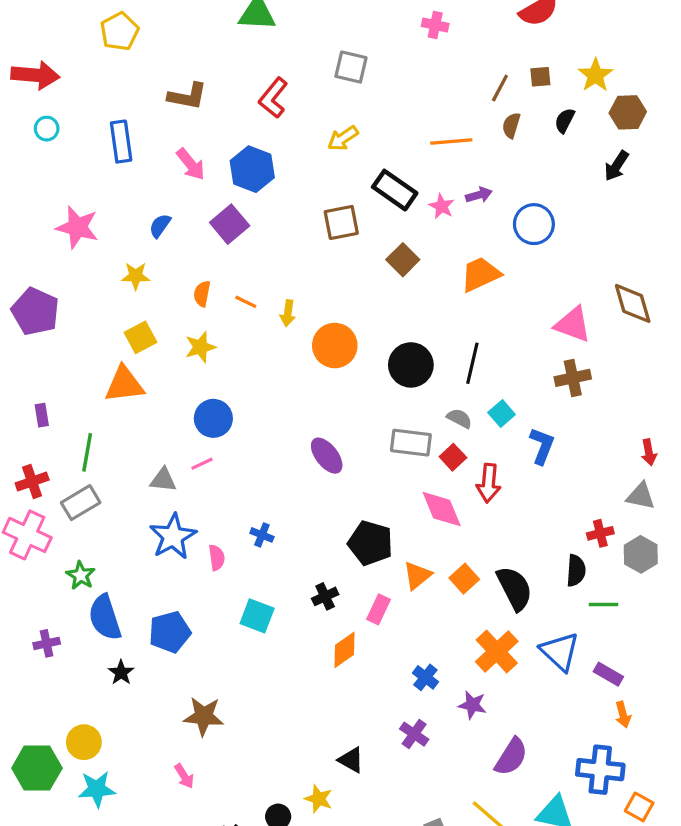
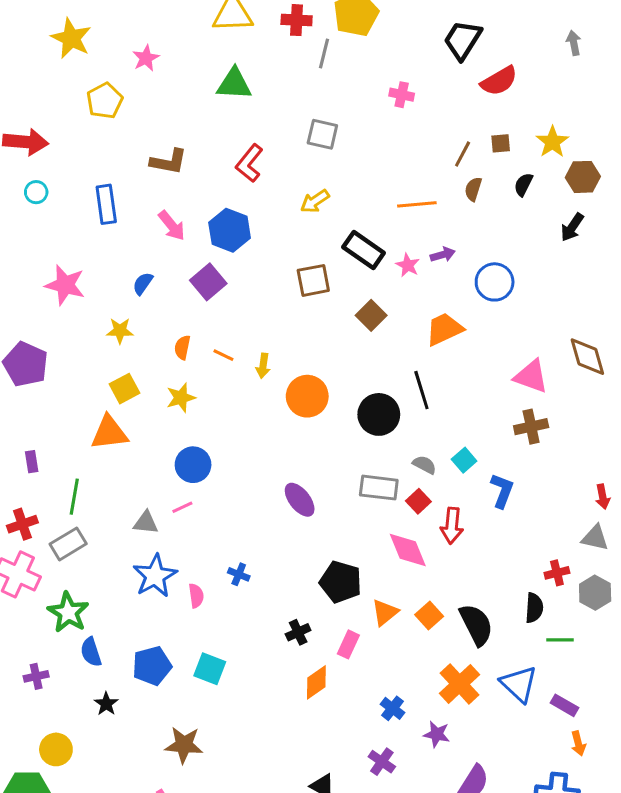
black line: (472, 363) -> (421, 390), moved, turned -30
green star: (81, 575) -> (68, 612), size x1.5
cyan square: (257, 616) -> (210, 669), moved
blue semicircle: (105, 617) -> (91, 652), size x0.7
yellow circle: (84, 742) -> (56, 749), moved

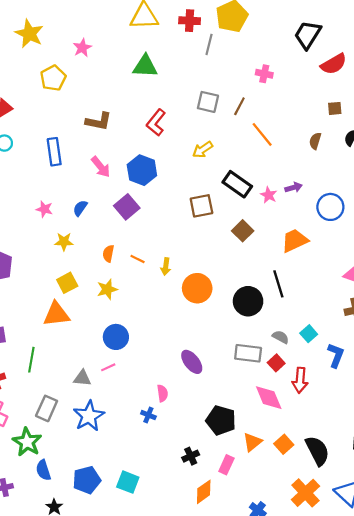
brown line: (463, 154) -> (239, 106), moved
orange line: (417, 204) -> (262, 134), moved, turned 56
pink star: (65, 285) -> (44, 209), moved, size x0.6
gray rectangle: (68, 544) -> (47, 408), moved, turned -35
pink semicircle: (196, 596) -> (162, 393), moved

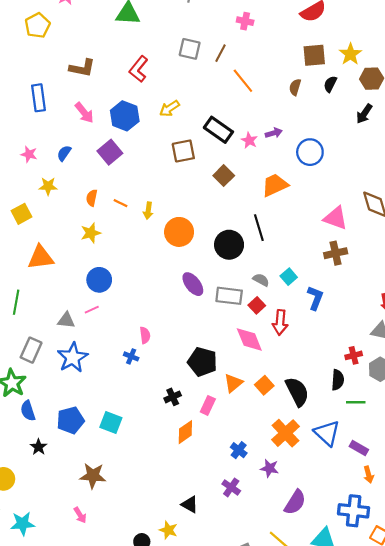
brown square: (335, 108) -> (314, 55), size x1.6
yellow arrow: (203, 150) -> (169, 108), moved
yellow square: (67, 283) -> (21, 214), moved
purple ellipse: (192, 362) -> (193, 284), moved

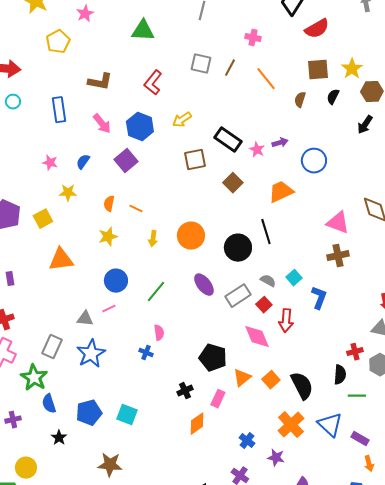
orange line: (243, 81) -> (266, 79), moved
yellow arrow: (148, 211) -> (153, 239), moved
gray rectangle: (229, 296) -> (238, 296), turned -40
green line: (16, 302) -> (156, 292), moved, turned 30

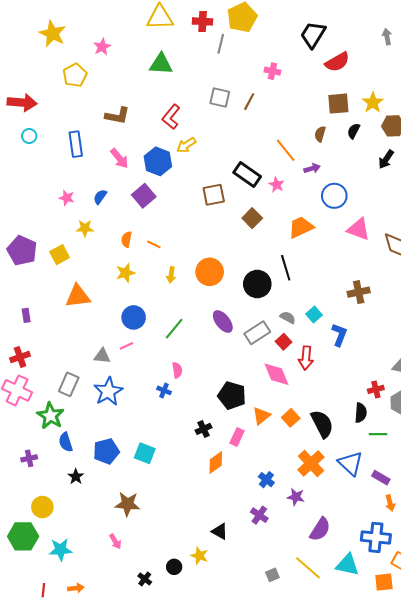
orange line: (266, 79) -> (286, 150), moved
yellow arrow: (182, 120) -> (186, 145), moved
purple arrow: (280, 143) -> (312, 168), moved
pink triangle: (338, 223) -> (359, 229), moved

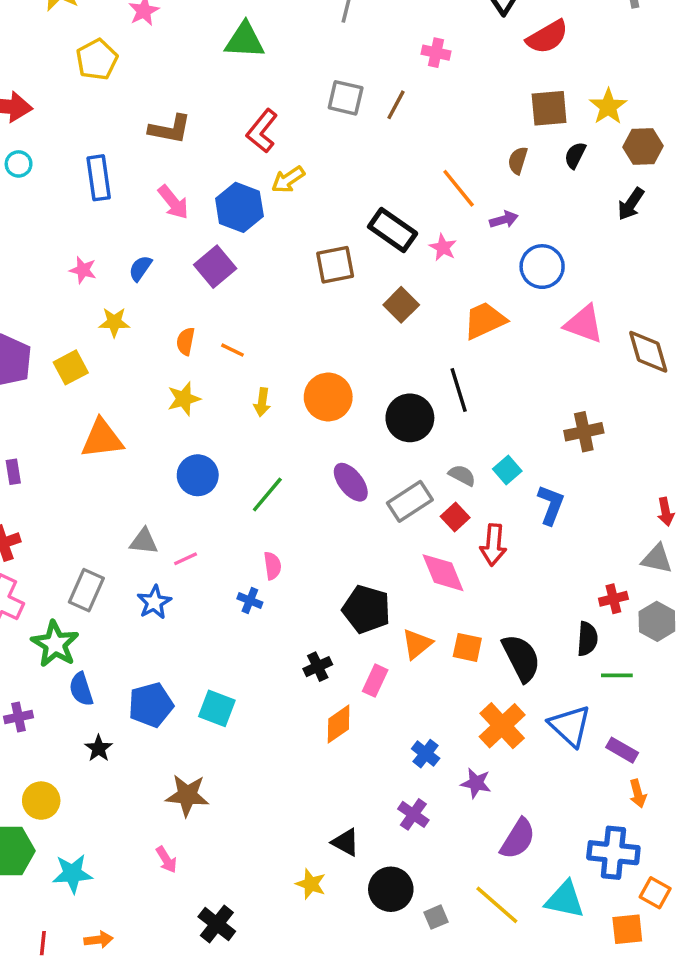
pink line: (126, 346) -> (186, 559), moved
blue star: (108, 391) -> (154, 602), size x0.7
orange square: (291, 418) -> (467, 647), turned -36
black circle: (174, 567) -> (391, 889), moved, size x1.6
black cross: (145, 579) -> (217, 924), size x1.5

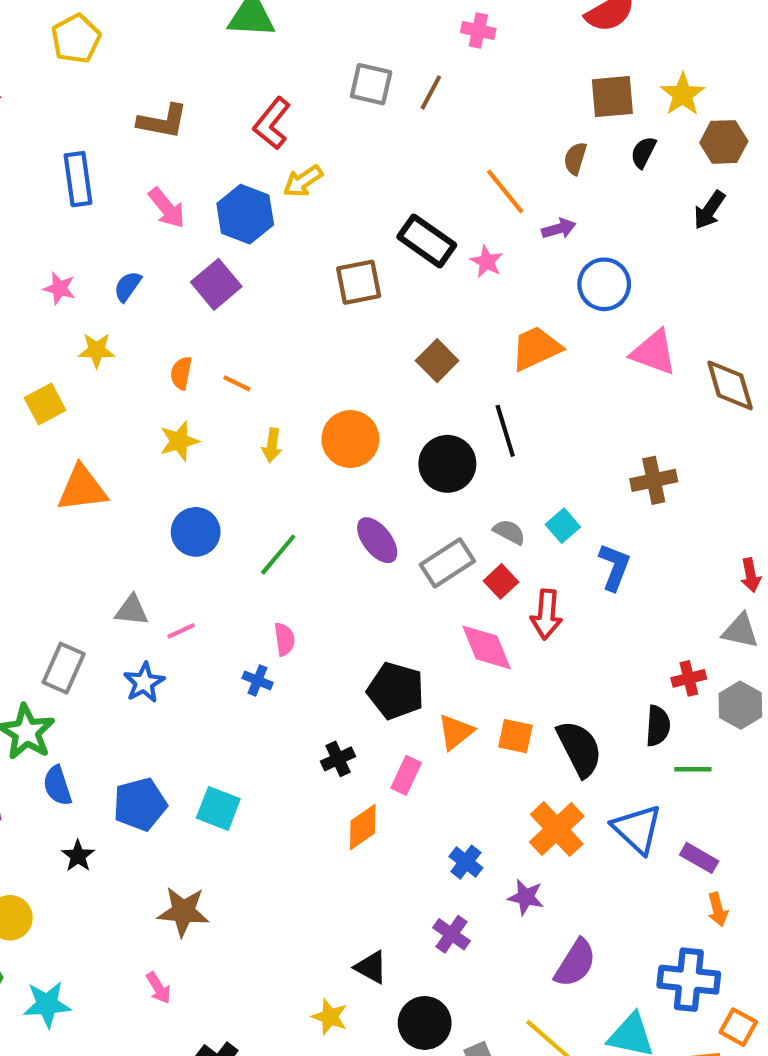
brown square: (401, 305) -> (437, 361), moved

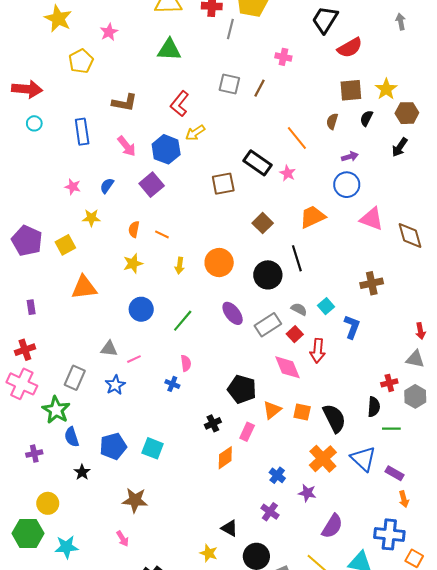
purple arrow: (559, 229) -> (350, 157), moved

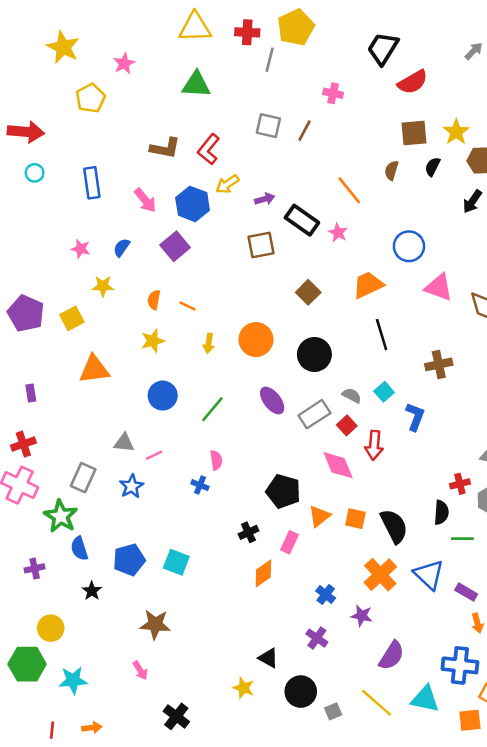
gray arrow: (401, 22) -> (474, 51), turned 56
brown L-shape: (125, 103) -> (165, 148), moved
purple arrow: (350, 157) -> (265, 199), moved
black line: (297, 258) -> (382, 335), moved

